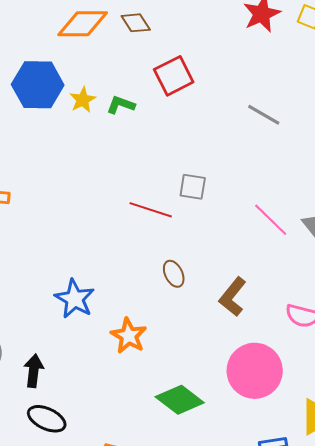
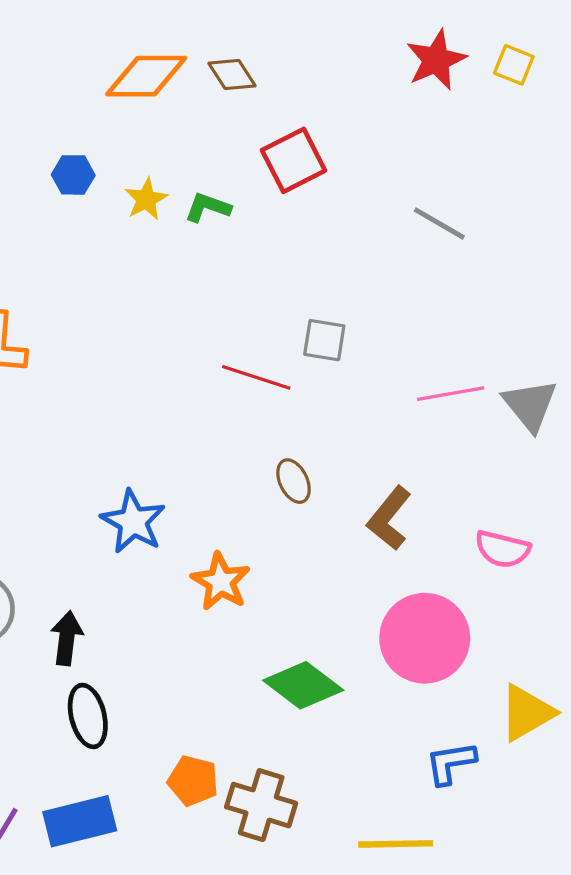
blue hexagon: (38, 85) -> (73, 175), size x0.5
pink line: (271, 220) -> (451, 394), turned -54
black ellipse: (47, 419) -> (88, 716), turned 51

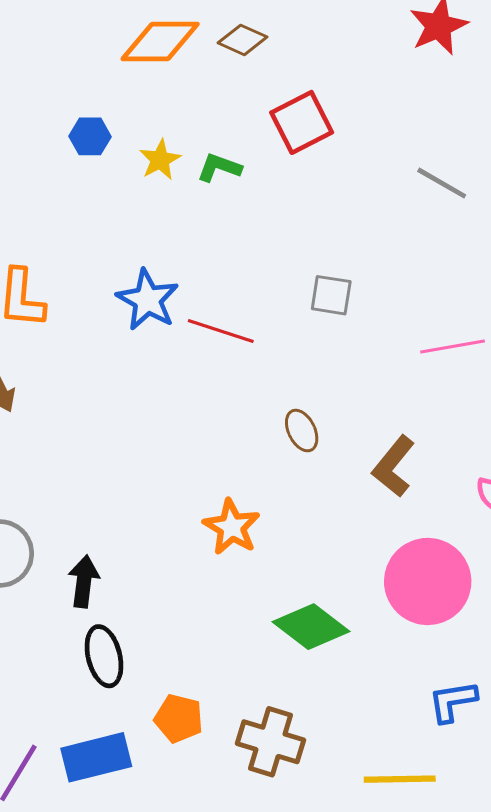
brown diamond: (232, 75) -> (242, 40), turned -33
red line: (256, 377) -> (221, 331), moved
blue star: (133, 522) -> (148, 300), moved
orange pentagon: (193, 781) -> (179, 718), moved

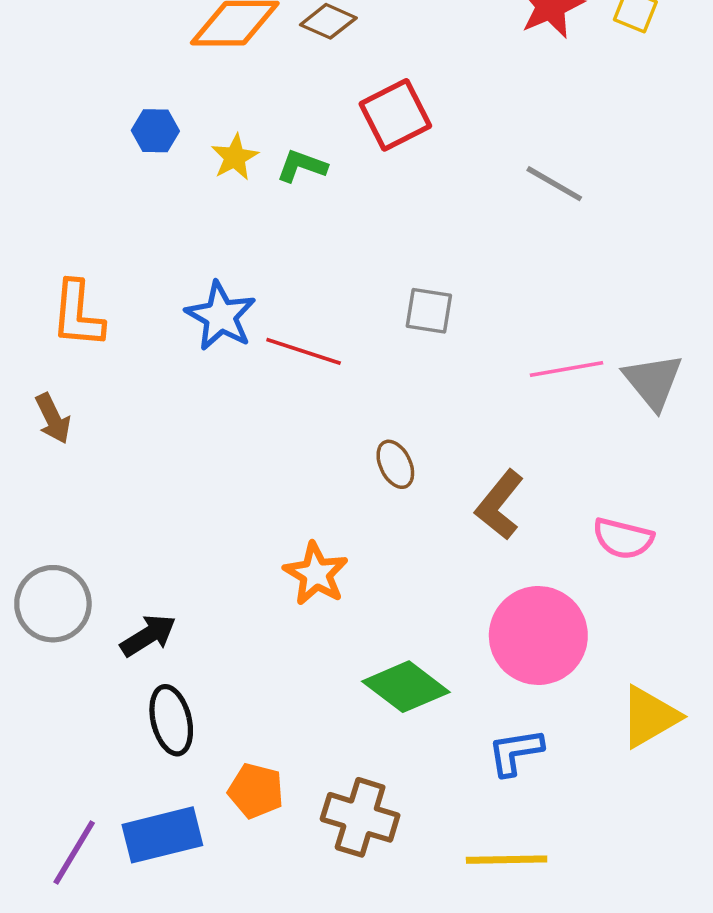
black arrow: (84, 581) -> (148, 635), turned 51
blue L-shape: (453, 701) -> (515, 752), moved

